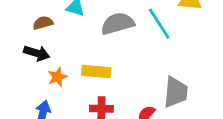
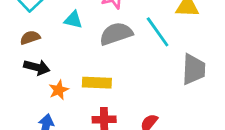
brown semicircle: (43, 23) -> (30, 38), moved
gray trapezoid: (176, 92) -> (194, 69), moved

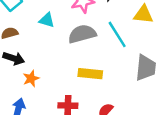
yellow rectangle: (97, 83) -> (90, 74), moved

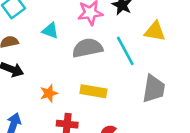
orange star: (31, 79) -> (49, 93), moved

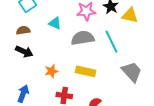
yellow triangle: (155, 31) -> (130, 15), moved
gray trapezoid: (154, 89) -> (132, 72), turned -55

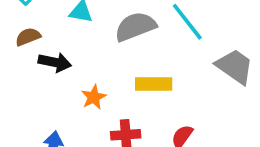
black arrow: (24, 52) -> (55, 62), moved

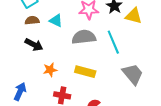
brown semicircle: (28, 37) -> (32, 20), moved

